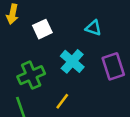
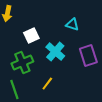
white square: (42, 29) -> (31, 36), moved

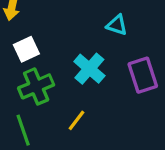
white square: (31, 36) -> (26, 49), moved

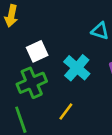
white square: (26, 49) -> (37, 51), moved

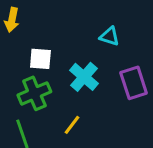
white square: (37, 51) -> (40, 59), turned 30

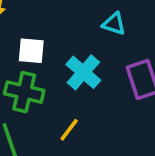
green cross: (34, 93) -> (24, 92), turned 36

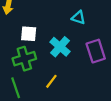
green cross: (24, 92) -> (24, 59), turned -30

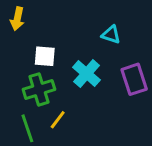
yellow line: (51, 81) -> (58, 120), moved

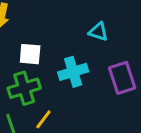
cyan cross: (87, 74) -> (73, 72), turned 32

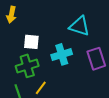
cyan triangle: (98, 32) -> (79, 26), size x1.5

